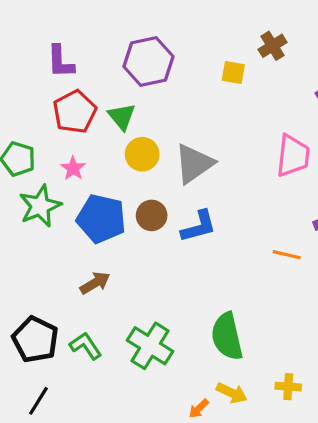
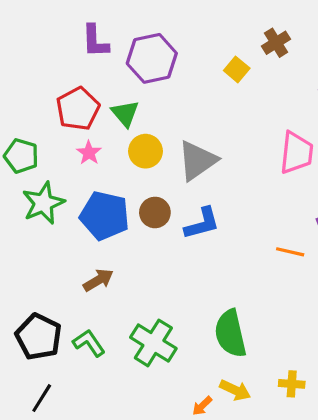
purple L-shape: (60, 62) -> (95, 41), moved
yellow square: (233, 73) -> (237, 69), turned 30
pink star: (73, 168) -> (89, 153), moved

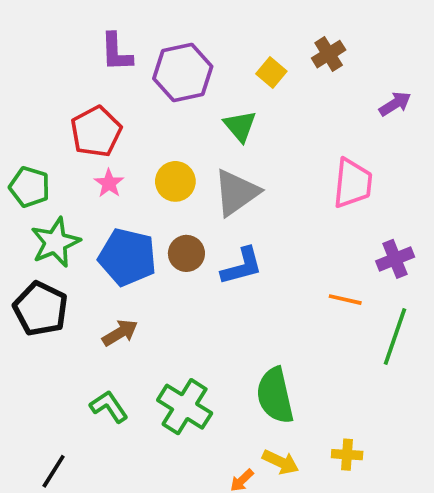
yellow square: (237, 69) -> (271, 72), moved
green triangle: (125, 113) -> (240, 126), moved
black pentagon: (39, 337) -> (41, 309), moved

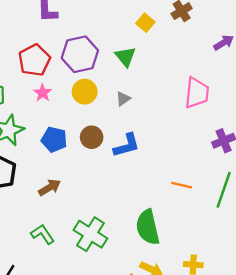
purple hexagon: (183, 72) -> (80, 54), moved
gray triangle: (236, 192) -> (123, 99), size x0.5
blue pentagon: (127, 257) -> (54, 140), size x0.7
orange line: (345, 300) -> (182, 185), moved

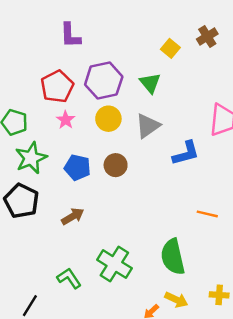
gray triangle: (123, 99) -> (148, 126), size x1.6
blue L-shape: (127, 145) -> (186, 153), moved
green L-shape: (43, 234) -> (69, 278), moved

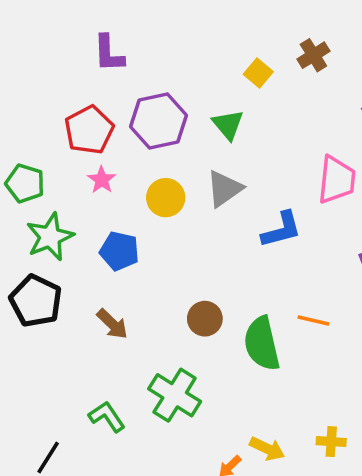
yellow circle: (108, 119) -> (166, 198), moved
brown circle: (116, 165) -> (205, 319), moved
brown arrow: (73, 216) -> (112, 324), turned 75
green semicircle: (173, 257) -> (262, 344), moved

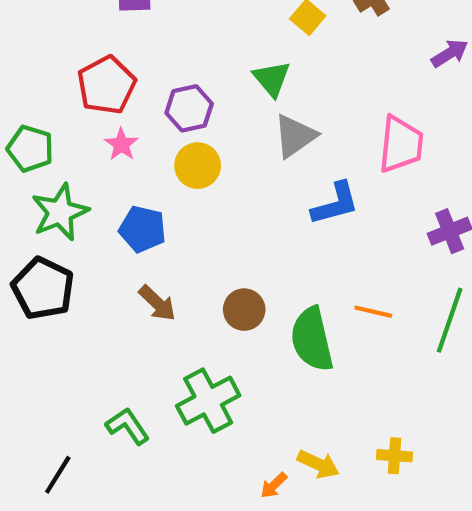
purple hexagon: (159, 121) -> (189, 108), moved, size x0.7
gray triangle: (224, 189) -> (295, 136), moved
brown arrow: (112, 324) -> (157, 303), moved
green cross: (175, 395) -> (208, 401), turned 30

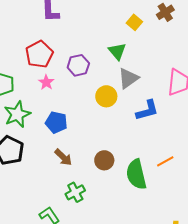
yellow circle: (198, 166) -> (106, 96), moved
orange line: (373, 312) -> (165, 161), turned -42
green cross: (208, 401) -> (75, 192), moved, size x0.7

